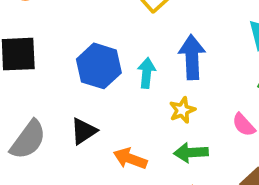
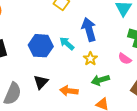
cyan arrow: (147, 73) -> (67, 43), turned -42

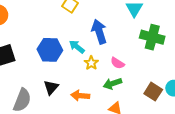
yellow star: (90, 59) -> (91, 63), moved
pink semicircle: (125, 59) -> (117, 63), moved

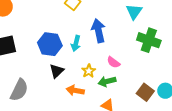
cyan arrow: (77, 47) -> (76, 43), turned -119
yellow star: (91, 63) -> (89, 71), moved
black triangle: (51, 87) -> (57, 71), moved

